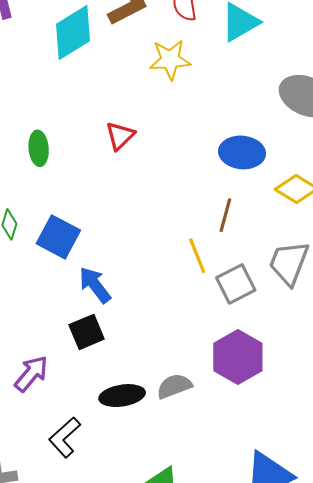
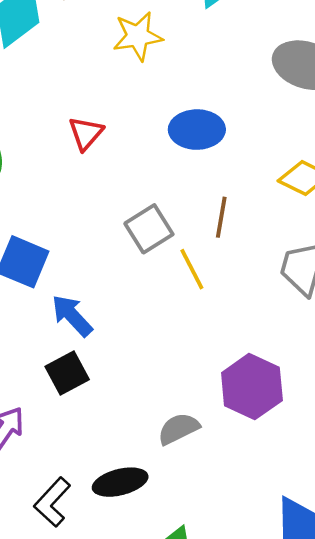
blue ellipse: (242, 152) -> (197, 130), moved
gray square: (236, 284) -> (149, 229), moved
black ellipse: (122, 396) -> (120, 482), moved

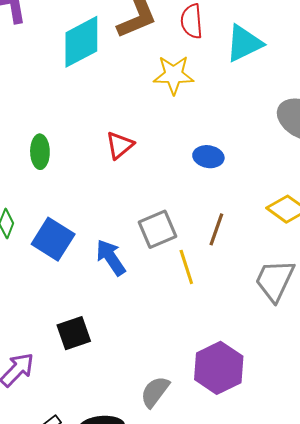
blue ellipse: (197, 130) -> (208, 157), size x0.7
blue arrow: (72, 316) -> (111, 257), moved
gray semicircle: (179, 429) -> (155, 392), turned -36

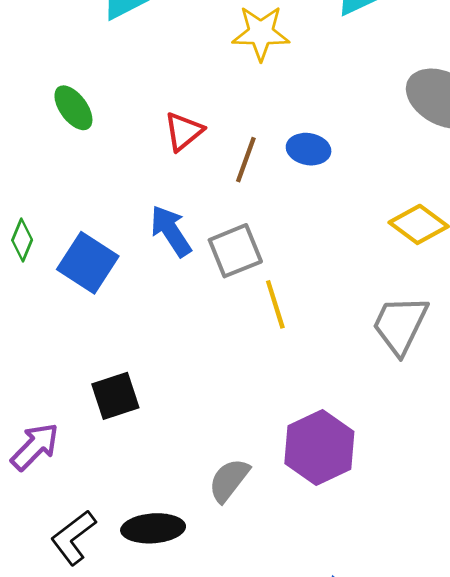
green ellipse: (40, 152) -> (73, 108), moved, turned -36
brown line: (216, 229) -> (246, 160), moved
blue arrow: (111, 257) -> (171, 231), moved

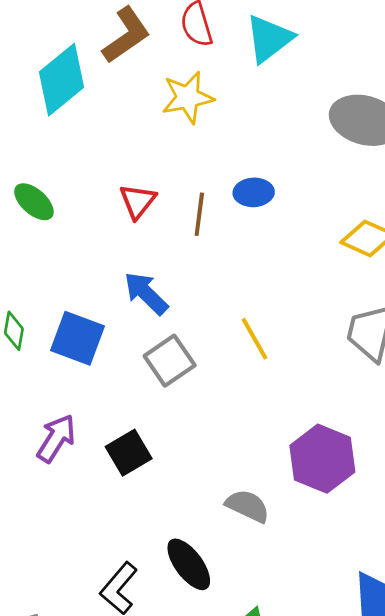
gray square: (235, 251) -> (170, 361), moved
purple arrow: (35, 447) -> (56, 438), moved
gray semicircle: (229, 480) -> (248, 506), turned 90
black ellipse: (153, 528) -> (189, 564), turned 70

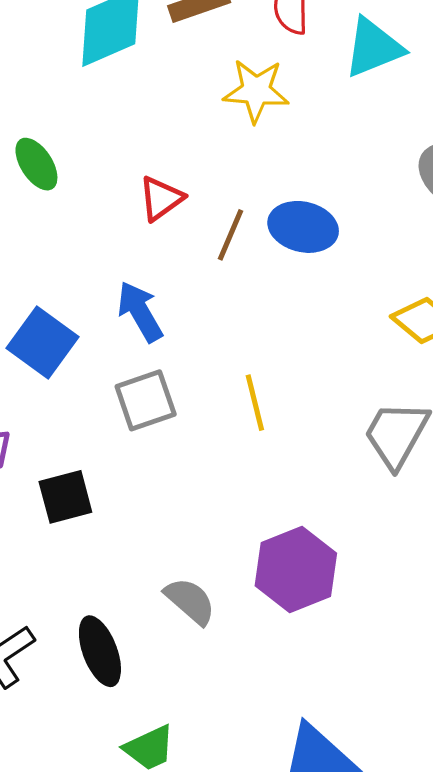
blue ellipse: (254, 192) -> (303, 227), size x1.4

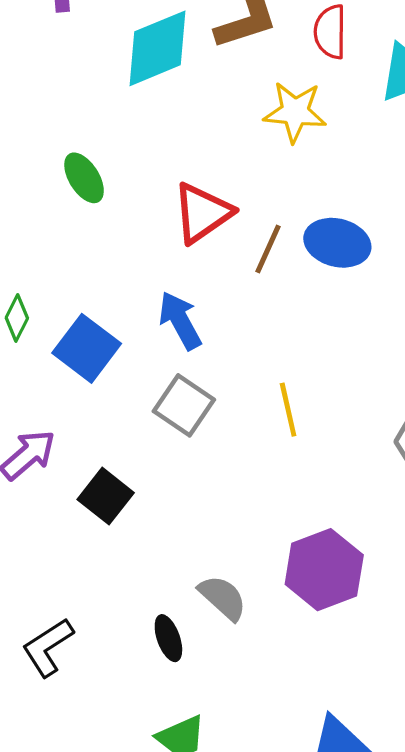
red triangle: (161, 198) -> (202, 213), size x1.4
gray square: (146, 400) -> (184, 405), turned -38
black square: (65, 497) -> (106, 496), turned -38
black ellipse: (100, 651) -> (168, 638), moved, size x0.7

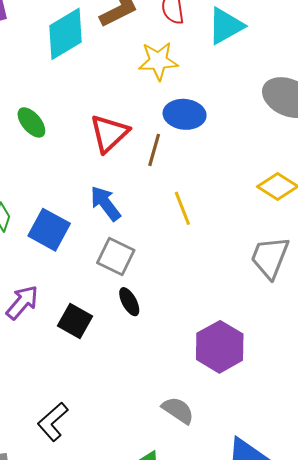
blue ellipse: (337, 243) -> (185, 114), moved
yellow line: (288, 410) -> (182, 208), moved
gray semicircle: (223, 598) -> (178, 410), moved
black ellipse: (168, 638) -> (129, 302), moved

